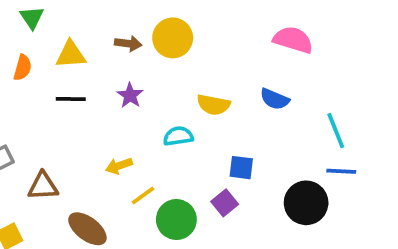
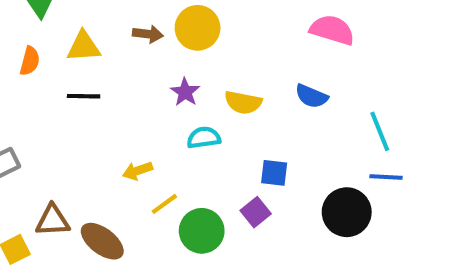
purple star: (130, 95) -> (185, 92), moved
brown triangle: (43, 186) -> (53, 220), moved

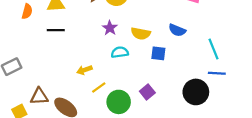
blue square: (274, 173) -> (158, 53), moved

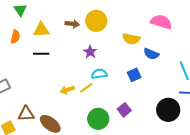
yellow semicircle: (141, 34) -> (131, 39), moved
blue square: (158, 53) -> (134, 75), turned -32
yellow line: (99, 88) -> (86, 88), moved

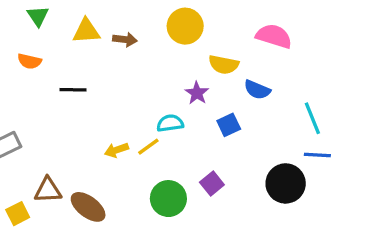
yellow circle: (96, 21) -> (185, 26), moved
yellow triangle: (41, 30) -> (86, 31), moved
orange semicircle: (15, 37) -> (29, 61), turned 88
purple star: (90, 52) -> (197, 93), moved

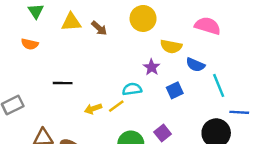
brown arrow: (125, 39) -> (99, 28), turned 35
black line: (73, 90) -> (63, 83), moved
cyan line: (312, 118) -> (219, 85), moved

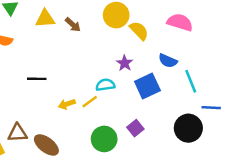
yellow semicircle: (171, 46) -> (139, 31), moved, turned -145
blue square: (175, 90) -> (147, 86), size x1.5

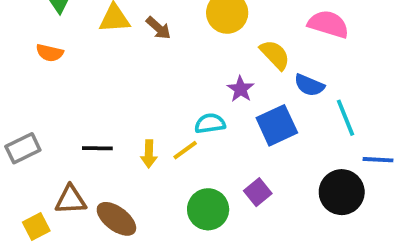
yellow semicircle: (139, 31) -> (275, 55), moved
black line: (37, 79) -> (97, 148), moved
yellow arrow: (67, 104) -> (149, 154), turned -70

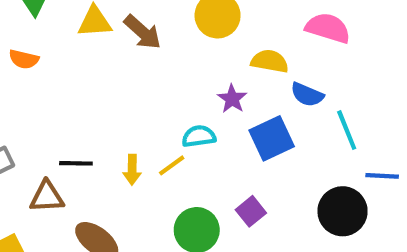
brown arrow: (158, 28) -> (143, 32), size x1.4
yellow semicircle: (275, 55) -> (270, 61), turned -36
brown triangle: (71, 200) -> (47, 197), moved

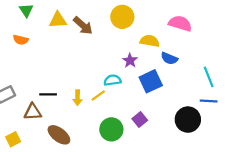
cyan line: (347, 130) -> (209, 77), moved

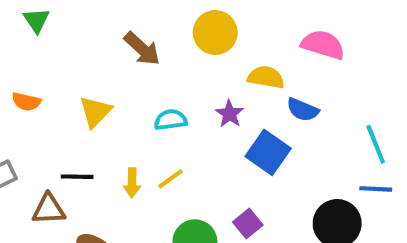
yellow triangle: (58, 20) -> (95, 112), moved, turned -42
orange semicircle: (21, 40) -> (26, 102), moved
cyan semicircle: (112, 80) -> (171, 120), moved
blue square: (151, 81) -> (268, 152), turned -30

